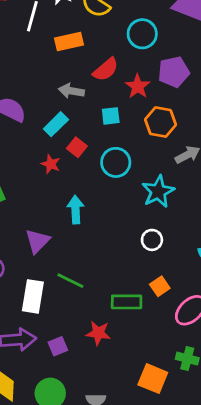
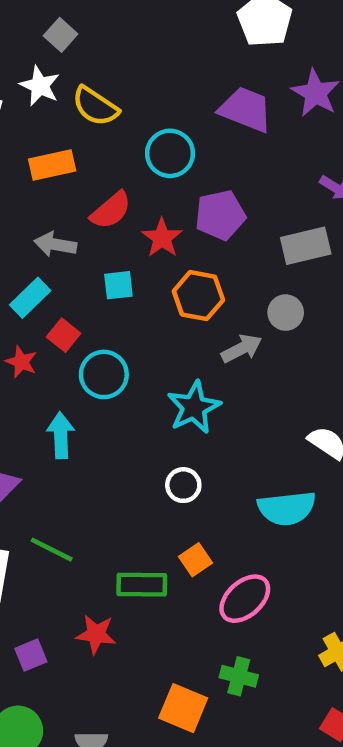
cyan circle: (116, 162) -> (104, 374), moved

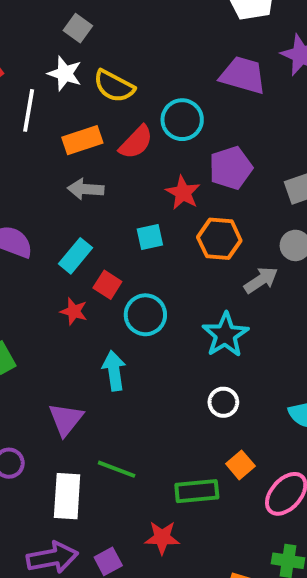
red semicircle: (111, 210) -> (136, 142), moved
gray arrow: (55, 244) -> (86, 189), moved

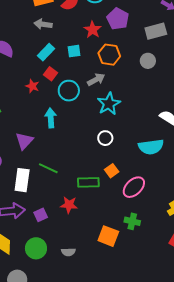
purple pentagon: (231, 168) -> (118, 19), turned -30
cyan rectangle: (76, 256) -> (46, 52), moved
gray arrow: (261, 280) -> (96, 80), moved

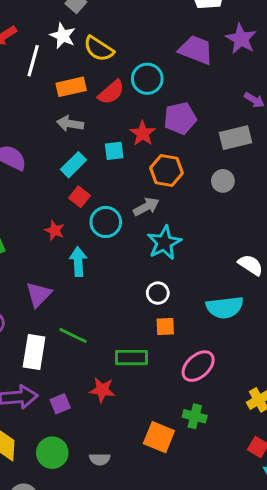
purple pentagon: (118, 19) -> (180, 118), turned 30
cyan square: (74, 51) -> (114, 151), moved
red star: (32, 86) -> (55, 230), moved
orange square: (112, 171) -> (165, 326), moved, turned 32

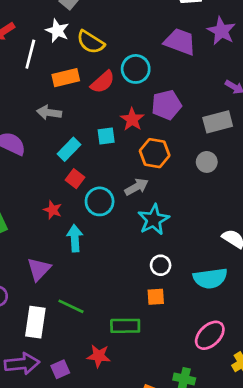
gray arrow: (70, 124) -> (49, 113), moved
white circle: (158, 293) -> (161, 265), moved
pink ellipse: (198, 366) -> (210, 335), moved

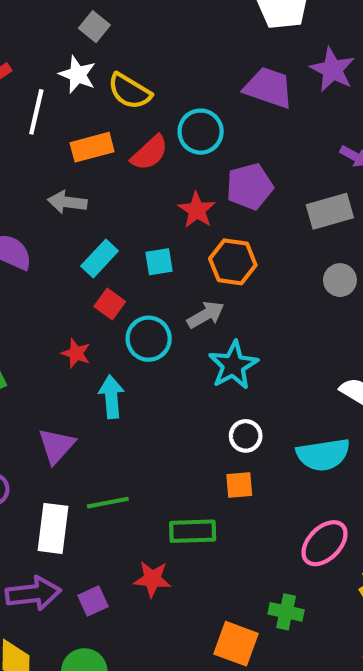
cyan square: (106, 136) -> (159, 262), moved
gray circle: (207, 162) -> (340, 280), moved
green line: (71, 306) -> (108, 503), turned -35

